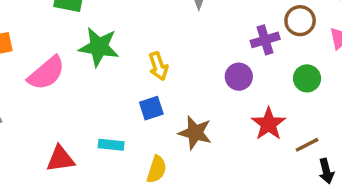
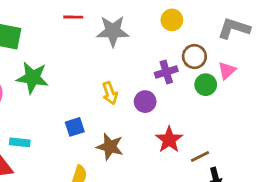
yellow arrow: (158, 66) -> (110, 93), moved
green circle: (307, 78) -> (206, 85), moved
cyan rectangle: (111, 145) -> (20, 142), moved

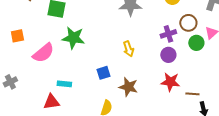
purple circle: (145, 102) -> (168, 55), moved
red star: (169, 140) -> (170, 82), turned -30
brown line: (200, 156) -> (192, 94), turned 32

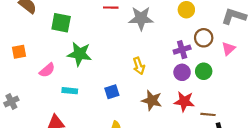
green circle: (196, 43) -> (204, 71), moved
pink semicircle: (43, 53) -> (47, 70), size x0.7
cyan rectangle: (64, 84) -> (70, 91), moved
brown star: (128, 87) -> (152, 100), moved

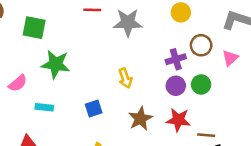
brown star: (152, 100) -> (140, 119), turned 30

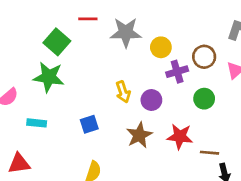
yellow circle: (181, 12) -> (161, 47), moved
green square: (34, 28) -> (57, 42), moved, turned 30
purple circle: (176, 86) -> (151, 100), moved

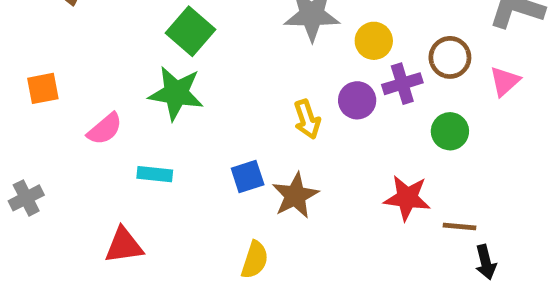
purple circle: (151, 100) -> (357, 100), moved
brown star: (139, 135) -> (295, 196), moved

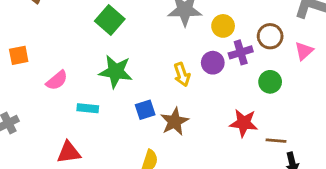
green star: (176, 93) -> (116, 72), moved

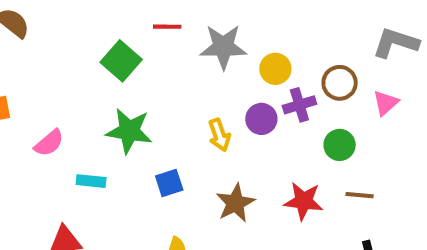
brown star: (175, 122) -> (235, 203), moved
brown line: (276, 141) -> (360, 195), moved

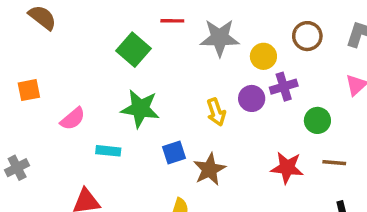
brown circle: (340, 83) -> (307, 36), moved
brown star: (235, 203) -> (209, 169), moved

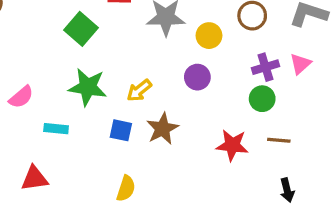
purple cross: (284, 87) -> (265, 67), moved
yellow arrow: (216, 112) -> (139, 90), moved, turned 70
blue square: (174, 152) -> (121, 130), turned 30
brown star: (209, 169) -> (162, 129), moved

